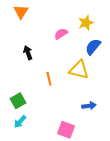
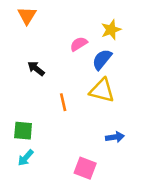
blue semicircle: (93, 47) -> (102, 59), moved
black arrow: (28, 53) -> (36, 69), turned -32
green square: (18, 101) -> (23, 131), turned 35

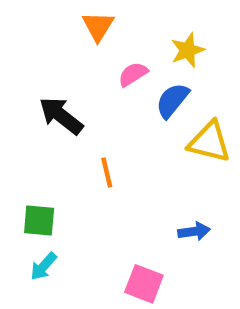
orange triangle: (27, 15) -> (98, 26), moved
black arrow: (36, 69) -> (61, 116), size x1.5
yellow triangle: (102, 91) -> (209, 142), moved

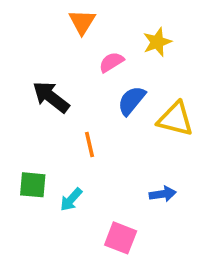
blue semicircle: (172, 100) -> (132, 101), moved
cyan arrow: (43, 266) -> (71, 199), moved

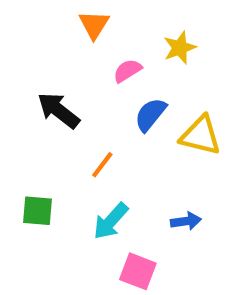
orange line: (89, 145) -> (102, 165), turned 50
cyan arrow: (71, 199) -> (111, 221), moved, size x1.4

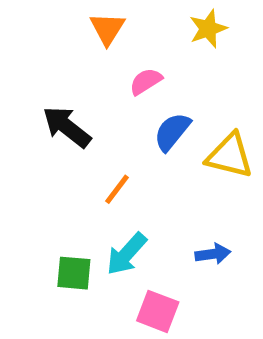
yellow star: (180, 48) -> (208, 29), moved
green square: (38, 211) -> (74, 273), moved

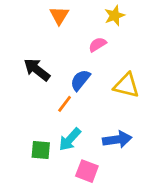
pink semicircle: (146, 81) -> (97, 45), moved
blue semicircle: (172, 132) -> (80, 80), moved
blue arrow: (213, 254) -> (117, 139), size x1.5

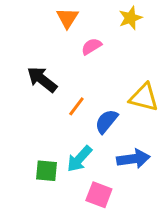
pink semicircle: (97, 45) -> (91, 46), moved
blue semicircle: (80, 80) -> (106, 121), moved
orange line: (65, 104) -> (76, 106), moved

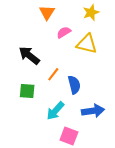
yellow triangle: (144, 97) -> (87, 44), moved
blue semicircle: (106, 121) -> (74, 85), turned 126
green square: (46, 171) -> (27, 91), moved

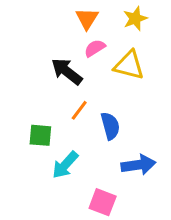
orange triangle: (47, 12) -> (87, 19), moved
black arrow: (29, 55) -> (67, 71), moved
cyan arrow: (55, 111) -> (65, 165), moved

